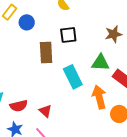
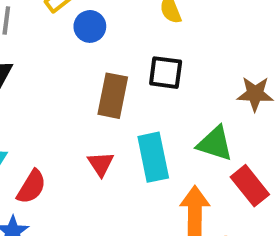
red semicircle: (19, 106) -> (31, 187), turned -60
red triangle: (45, 111) -> (101, 164), moved

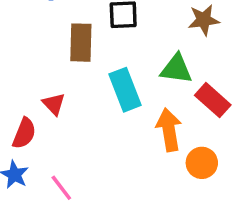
red triangle: (101, 164) -> (54, 104), moved

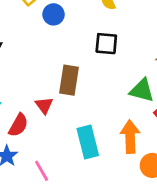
brown rectangle: (81, 43) -> (69, 80), moved
cyan rectangle: (125, 90) -> (88, 142), moved

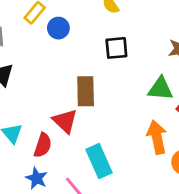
red triangle: (44, 105) -> (65, 121), size x1.4
cyan rectangle: (88, 142) -> (99, 161), moved

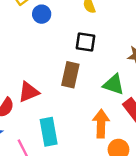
brown rectangle: (86, 91) -> (70, 75), moved
red triangle: (65, 121) -> (29, 92), turned 40

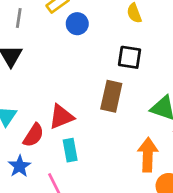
cyan rectangle: (49, 132) -> (70, 150), moved, size x0.7

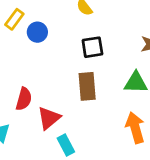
red semicircle: (33, 135) -> (24, 99), moved

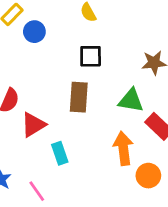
cyan rectangle: (66, 145) -> (60, 153), moved

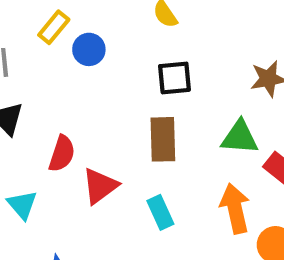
cyan rectangle: (60, 153) -> (160, 212), moved

